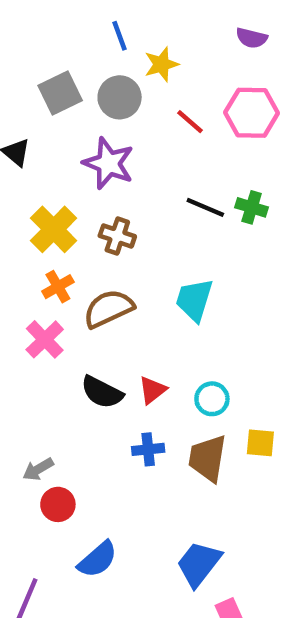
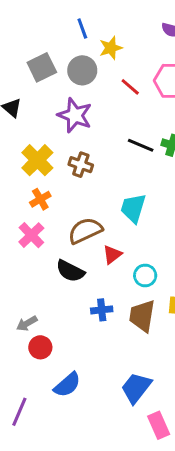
brown semicircle: (109, 309) -> (85, 231), moved
red triangle: (153, 390) -> (112, 255), moved

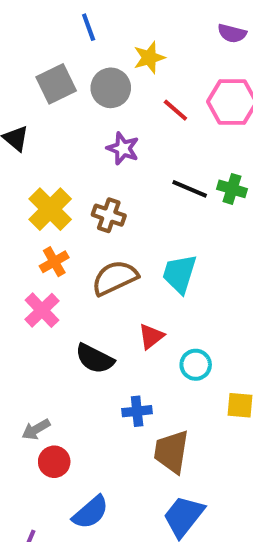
blue line: (82, 28) -> (89, 27), moved
purple star: (75, 115) -> (123, 148), moved, size x0.7
brown semicircle: (85, 231) -> (115, 278), moved
brown trapezoid: (142, 316) -> (171, 452), moved

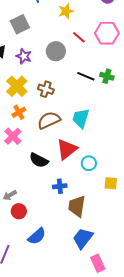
gray circle: (111, 88) -> (56, 51), moved
purple star: (123, 148) -> (24, 56), moved
red triangle: (151, 336) -> (67, 149), size x1.6

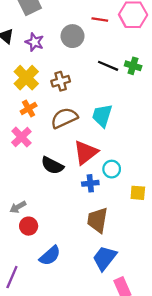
red line: (79, 37) -> (100, 19), turned -32
brown cross: (46, 89) -> (61, 81), turned -35
blue cross: (60, 186) -> (90, 183), moved

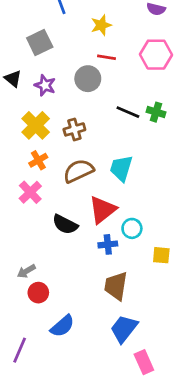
red line: (100, 19) -> (107, 57), moved

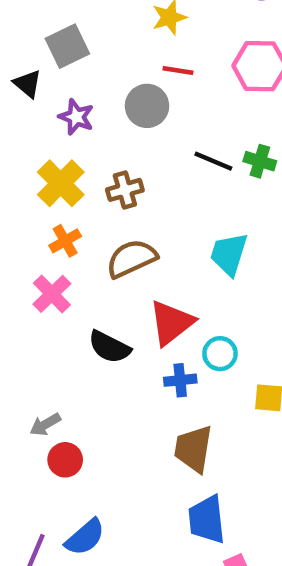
black triangle: (13, 79) -> (28, 84), moved
cyan trapezoid: (121, 168) -> (229, 254), moved
blue semicircle: (62, 326) -> (85, 537), moved
blue trapezoid: (124, 329) -> (207, 520), turned -44

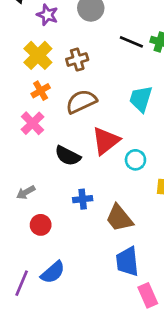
blue cross: (180, 380) -> (83, 199), moved
gray arrow: (45, 424) -> (26, 192), moved
brown trapezoid: (193, 449) -> (119, 218), turned -48

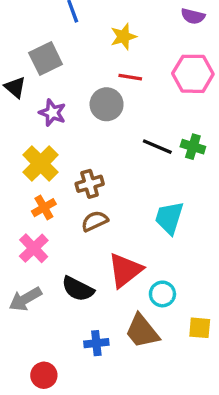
brown cross: (77, 60) -> (90, 184), moved
brown semicircle: (81, 102) -> (95, 221), size x0.7
gray arrow: (26, 192) -> (25, 299), moved, size x1.4
brown trapezoid: (119, 218) -> (142, 331), moved

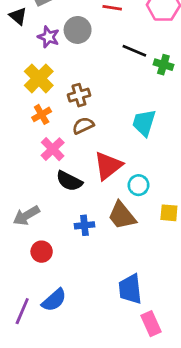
gray circle: (107, 104) -> (78, 30), moved
black line: (157, 147) -> (134, 51), moved
pink cross: (34, 248) -> (53, 149), moved
gray arrow: (25, 299) -> (26, 216), moved

